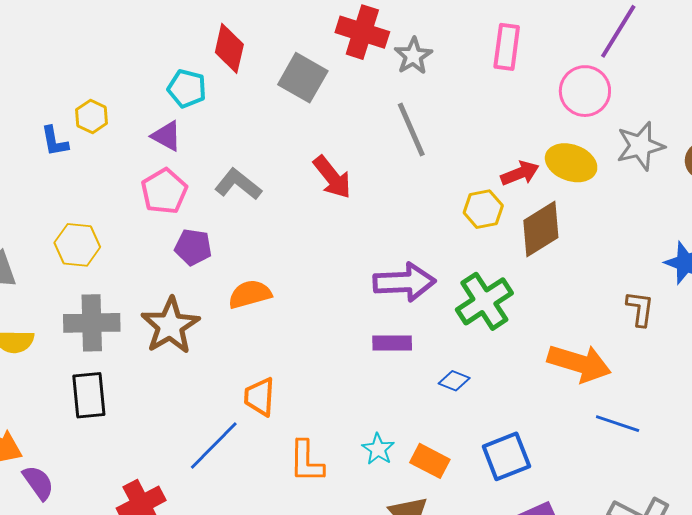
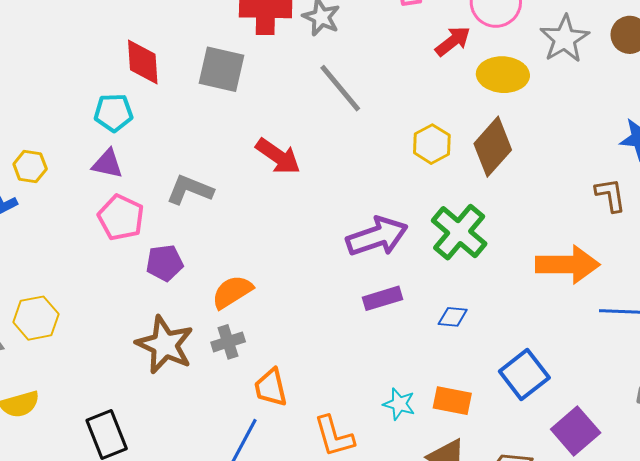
red arrow: (520, 173) -> (453, 41), moved
yellow hexagon: (77, 245) -> (36, 318), moved
gray cross: (92, 323) -> (228, 342), moved, size x0.6

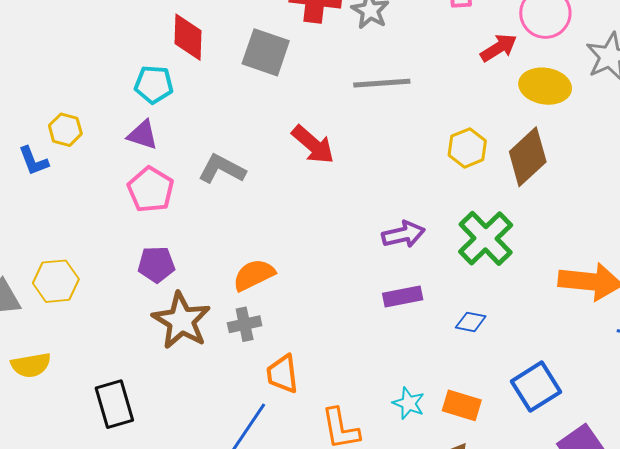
gray line: (340, 88) -> (382, 83), turned -60
purple arrow: (377, 236) -> (403, 234), size x0.7
purple pentagon: (165, 263) -> (156, 264), moved

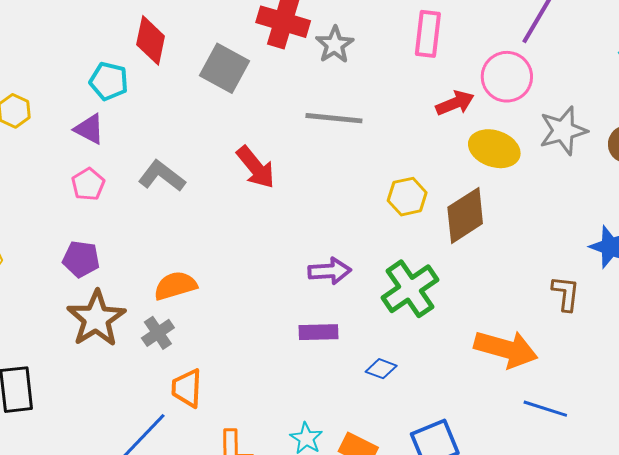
pink pentagon: (151, 190) -> (88, 184), size x0.7
gray cross: (245, 324) -> (158, 333), turned -32

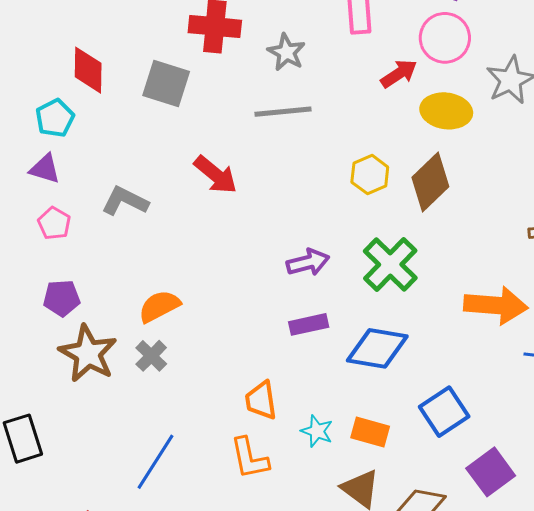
gray star: (335, 45) -> (286, 52), moved
cyan pentagon: (109, 81) -> (55, 118), turned -30
blue diamond: (381, 369) -> (377, 348), size x2.0
orange trapezoid: (187, 388) -> (261, 400), moved

